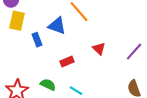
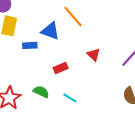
blue rectangle: (37, 40) -> (30, 45), turned -72

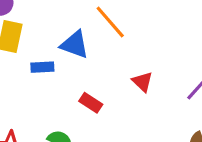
red rectangle: (61, 68) -> (91, 103), turned 56

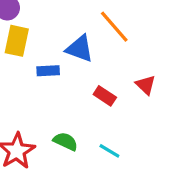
red rectangle: (91, 103) -> (105, 96), moved

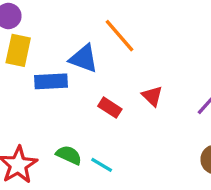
blue rectangle: (48, 71) -> (51, 81), size x1.4
cyan line: (109, 151) -> (102, 165), moved

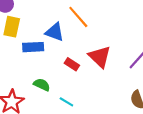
red triangle: (152, 96) -> (100, 57), size x1.6
green semicircle: (69, 155) -> (42, 85), moved

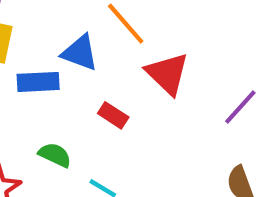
red triangle: (100, 57) -> (167, 74), moved

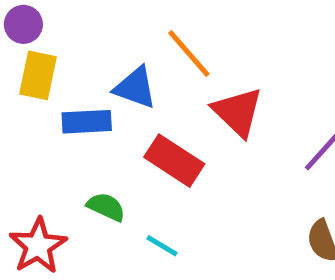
red rectangle: (113, 115) -> (174, 161), size x1.6

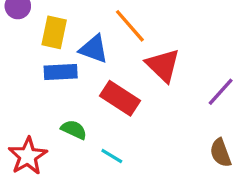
yellow rectangle: (38, 75) -> (54, 32), moved

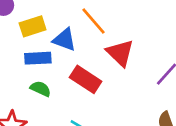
yellow rectangle: (54, 32) -> (33, 26), turned 60
green semicircle: (74, 130) -> (41, 89), moved

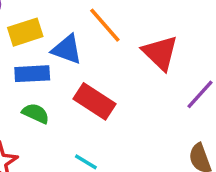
red triangle: (120, 53) -> (160, 53), moved

